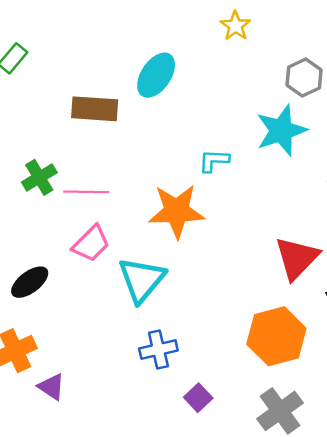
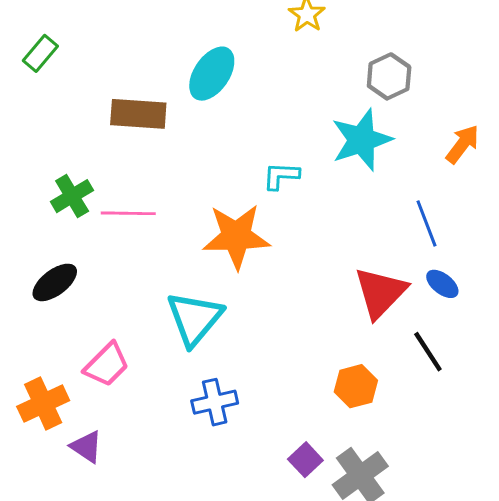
pink trapezoid: (91, 244) -> (107, 365), moved
black ellipse: (30, 282) -> (55, 282), moved
orange hexagon: (276, 336) -> (356, 386), size x0.6
purple square: (198, 398) -> (305, 460), moved

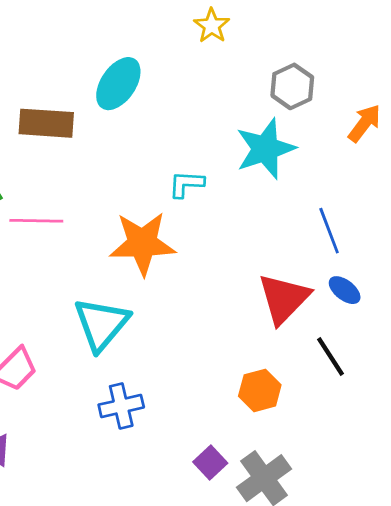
orange arrow: (462, 144) -> (364, 123), moved

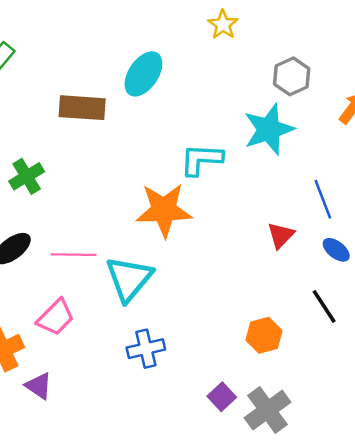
cyan L-shape: (186, 184) -> (201, 159), size x1.4
pink line: (36, 221) -> (74, 255), moved
red triangle: (284, 299) -> (281, 235), moved, size x0.6

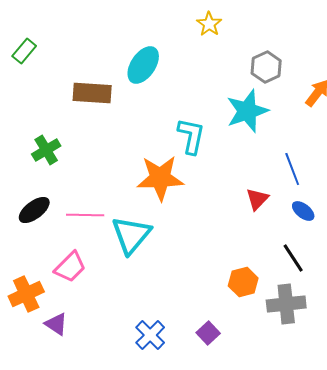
cyan L-shape: (201, 159) -> (191, 136), turned 99
blue cross: (146, 349) -> (150, 335), moved, turned -32
gray cross: (268, 410) -> (286, 304), moved, turned 30

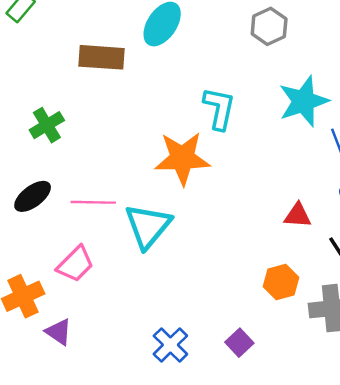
gray hexagon: (266, 67) -> (269, 26), moved
cyan star: (247, 111) -> (304, 101), moved
red triangle: (257, 199) -> (298, 215), moved, turned 50

